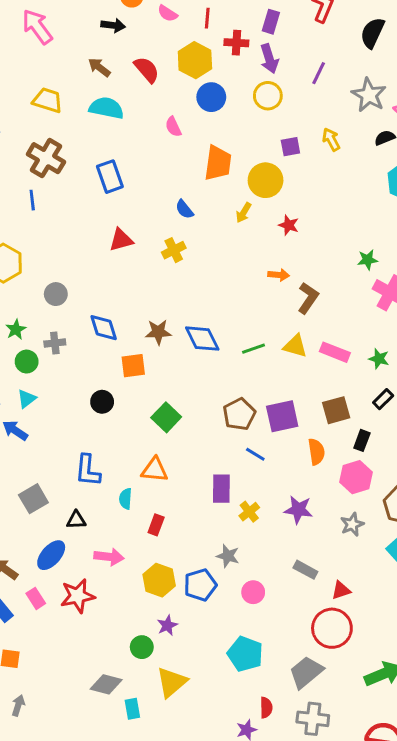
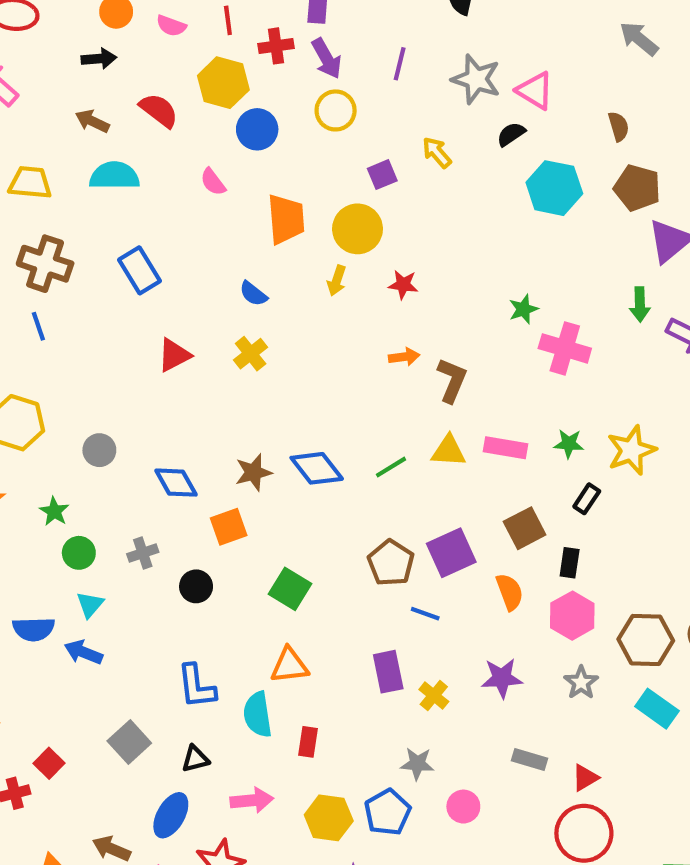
gray cross: (55, 343) -> (143, 553), moved
cyan semicircle: (125, 499) -> (258, 714), size x1.5

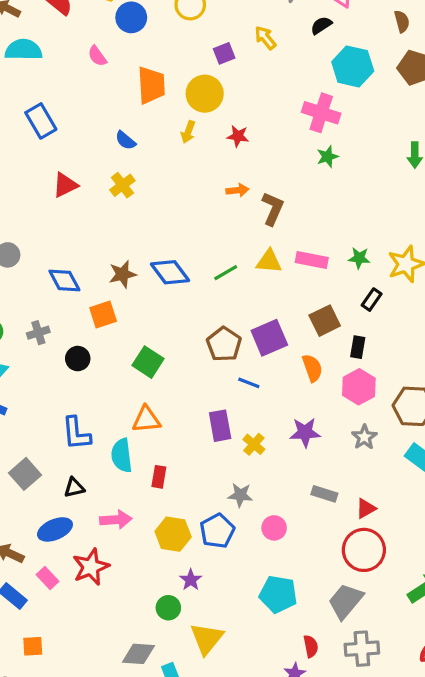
pink cross: (565, 348) -> (321, 113), moved
blue ellipse: (171, 815) -> (55, 529), turned 36

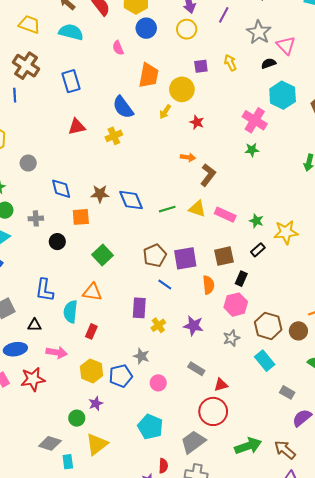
blue semicircle: (126, 140) -> (123, 107), size x1.6

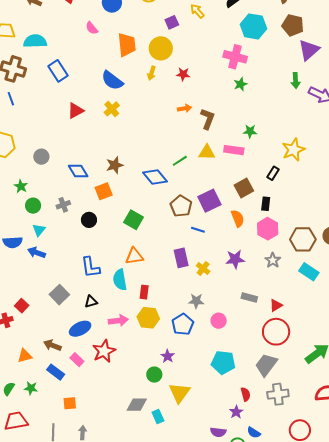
cyan semicircle: (71, 32) -> (35, 41), moved
blue diamond: (131, 200) -> (155, 177), moved
green star: (256, 221) -> (250, 131), moved
yellow hexagon: (91, 371) -> (148, 318), moved

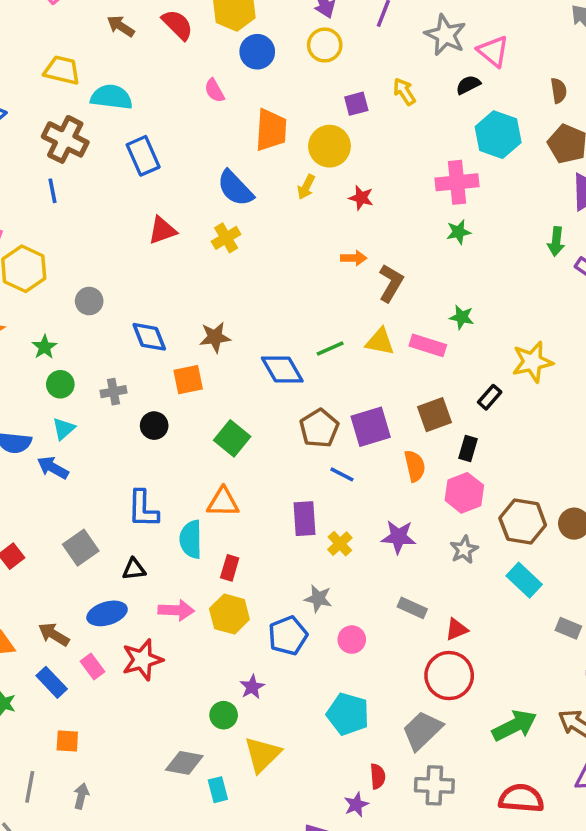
pink cross: (235, 57) -> (457, 182), turned -30

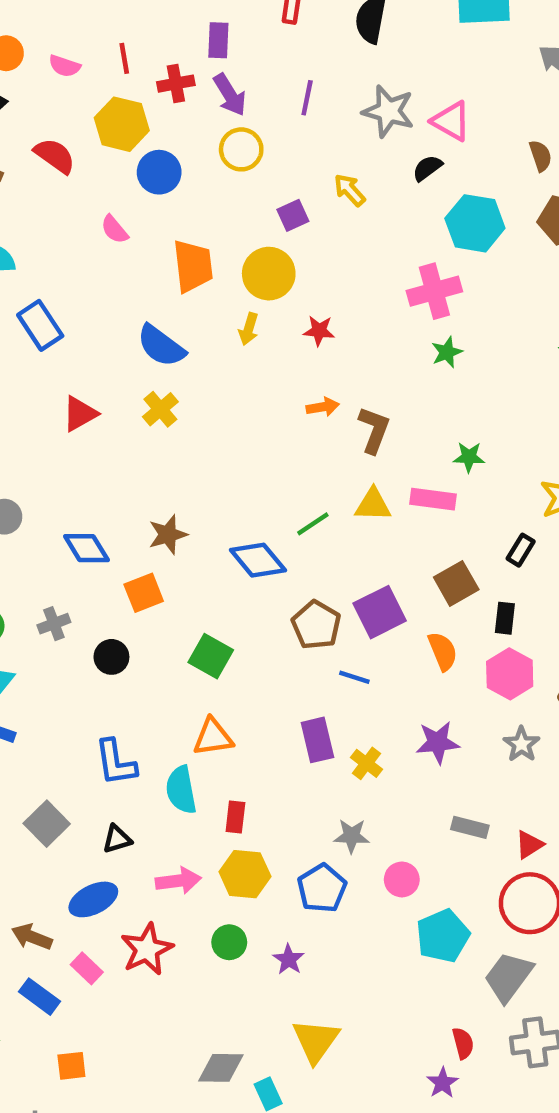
cyan pentagon: (348, 714) -> (443, 936), moved, turned -30
green circle: (224, 715) -> (229, 942), moved

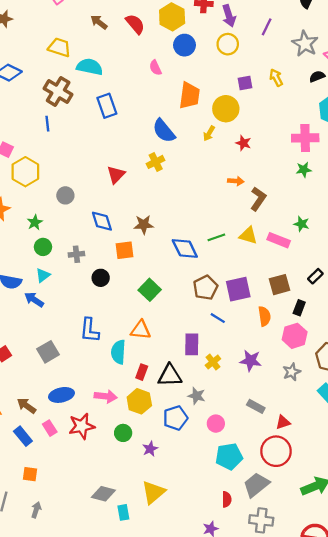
red triangle: (80, 414) -> (116, 175), moved, turned -30
black triangle: (117, 839) -> (170, 375), moved, size x1.6
red semicircle: (463, 1043) -> (227, 499), moved

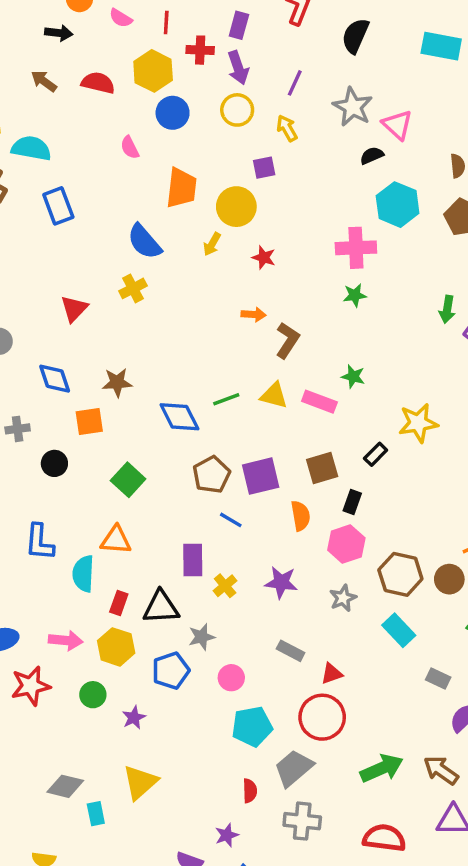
red semicircle: (135, 24) -> (98, 83), turned -35
yellow arrow: (276, 78) -> (287, 128), moved
gray star: (197, 396) -> (202, 637), turned -30

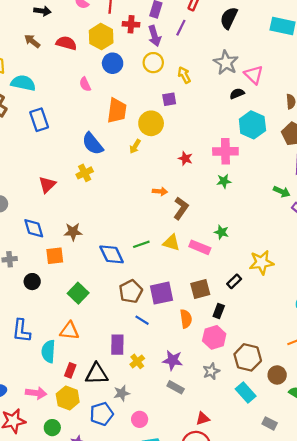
purple line: (295, 83) -> (181, 28), moved
red star: (264, 257) -> (185, 158), moved
green arrow: (447, 309) -> (282, 192), turned -77
brown circle: (449, 579) -> (277, 375), moved
gray rectangle: (291, 651) -> (176, 387), moved

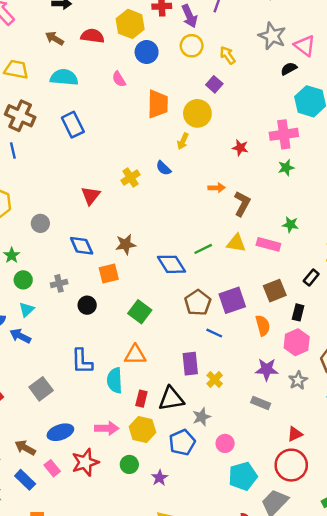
cyan semicircle: (23, 83) -> (64, 77), moved
purple square: (169, 99) -> (214, 84), turned -32
blue semicircle: (93, 144) -> (164, 168), moved, size x0.6
purple star: (173, 360) -> (267, 369), moved

